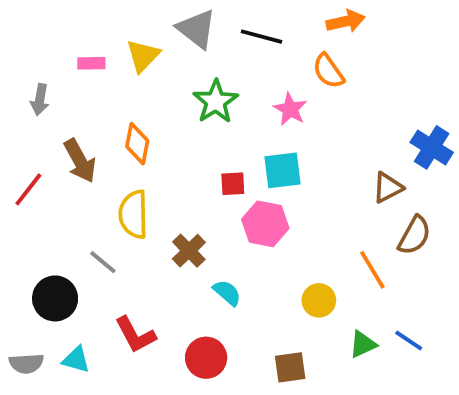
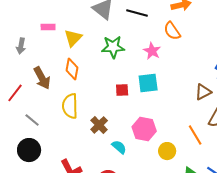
yellow triangle: (143, 56) -> (73, 38), moved
green star: (216, 102) -> (113, 47), turned 30
pink hexagon: (265, 224) -> (144, 129), moved
gray line: (103, 262) -> (32, 120), moved

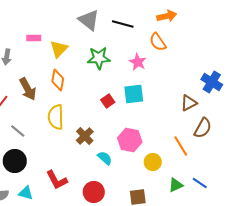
red square: (122, 90) -> (108, 101), turned -32

